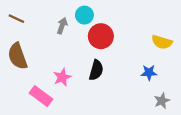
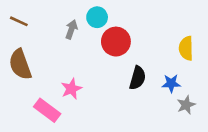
yellow semicircle: (162, 42) -> (186, 48), turned 72
black semicircle: (96, 70) -> (137, 78), moved
gray star: (162, 101) -> (186, 105), moved

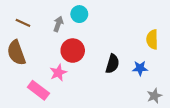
brown line: (19, 21) -> (23, 23), moved
red circle: (116, 42) -> (73, 51), moved
gray star: (186, 105) -> (154, 96), moved

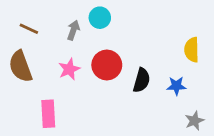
red circle: (73, 51) -> (107, 65), moved
pink star: (58, 73) -> (69, 69), moved
pink rectangle: (38, 90) -> (48, 114), turned 50

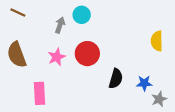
brown line: (29, 29) -> (18, 13), moved
black semicircle: (142, 80) -> (116, 79), moved
blue star: (176, 86) -> (144, 83), moved

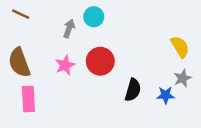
yellow semicircle: (157, 41) -> (180, 47), turned 150
pink rectangle: (39, 93) -> (28, 99), moved
gray star: (159, 99) -> (183, 78), moved

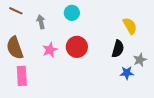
gray arrow: (69, 29) -> (41, 22), moved, turned -32
yellow semicircle: (180, 47) -> (130, 26), moved
black semicircle: (133, 90) -> (118, 49), moved

